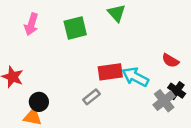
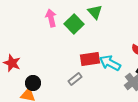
pink arrow: (31, 24) -> (51, 18), moved, turned 150
green square: (75, 28) -> (74, 24), moved, turned -30

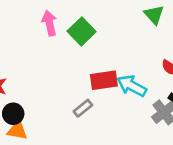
green triangle: (95, 12) -> (154, 15), moved
black circle: (33, 83) -> (13, 114), moved

